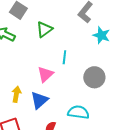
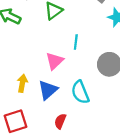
cyan semicircle: (78, 112) -> (80, 92), moved, turned -120

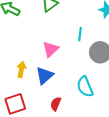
cyan line: (76, 42) -> (80, 34), moved
cyan semicircle: (80, 92) -> (85, 87), moved

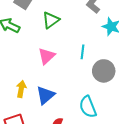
pink triangle: (51, 49) -> (47, 56), moved

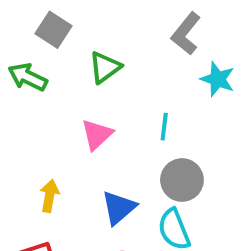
gray circle: (104, 71) -> (182, 180), moved
blue triangle: (46, 95) -> (119, 208), moved

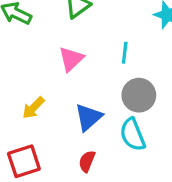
yellow arrow: (49, 196) -> (33, 108), turned -145

